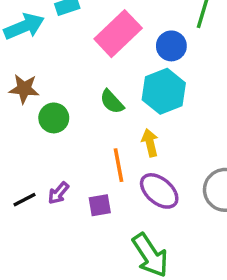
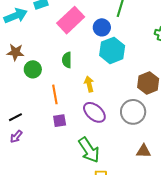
cyan hexagon: (164, 91) -> (112, 50), moved
green semicircle: (112, 102) -> (67, 60), turned 42
orange line: (119, 165) -> (55, 94), moved
purple arrow: (58, 193) -> (16, 137), moved

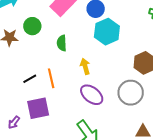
green circle: (33, 69) -> (32, 26), moved
black line: (15, 117) -> (30, 79), moved
purple square: (60, 121) -> (38, 108), moved, size x1.6

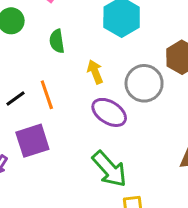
gray circle: (131, 93) -> (144, 83), moved

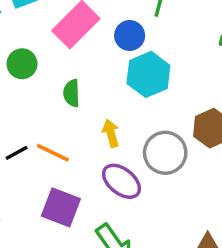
orange line: (47, 95) -> (53, 153), turned -52
purple square: (32, 141) -> (61, 207), moved, turned 32

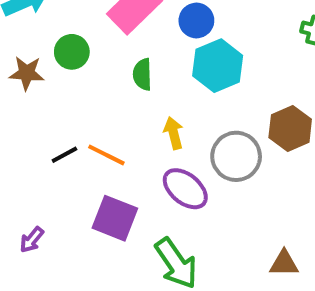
green semicircle: (72, 93) -> (142, 74), moved

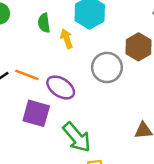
yellow arrow: (174, 133) -> (67, 39), moved
purple ellipse: (185, 189) -> (61, 87), moved

